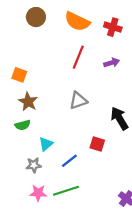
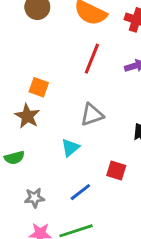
orange square: (19, 75) -> (39, 87), moved
green semicircle: (23, 125) -> (14, 158), moved
cyan triangle: (46, 144) -> (70, 148), moved

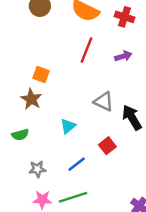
gray triangle: (92, 115) -> (104, 102), moved, turned 45
red square: (116, 171) -> (107, 146), turned 35

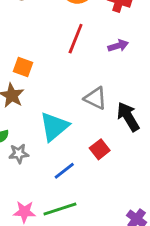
cyan triangle: (68, 126) -> (54, 127), size x1.6
gray star: (37, 169) -> (19, 154), moved

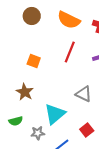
orange square: (23, 67) -> (34, 61), moved
gray star: (19, 154) -> (38, 133), moved

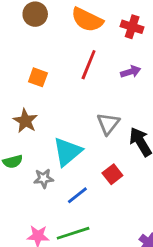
gray triangle: (84, 94) -> (108, 124), turned 42

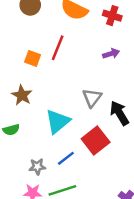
red line: (89, 65) -> (58, 48), moved
red square: (112, 174) -> (96, 140), size x1.6
gray star: (44, 178) -> (37, 167), moved

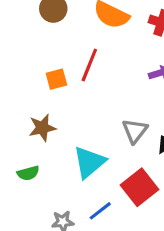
orange square: (33, 58) -> (56, 79), turned -35
brown star: (22, 95) -> (42, 128), turned 30

